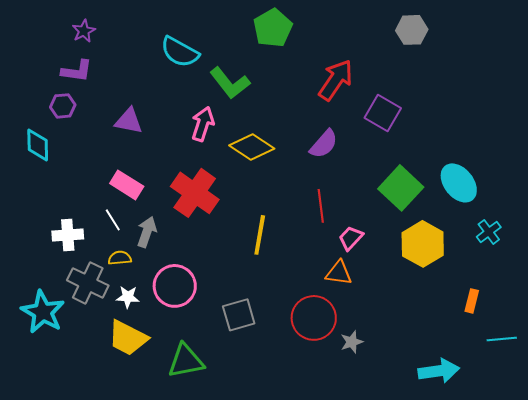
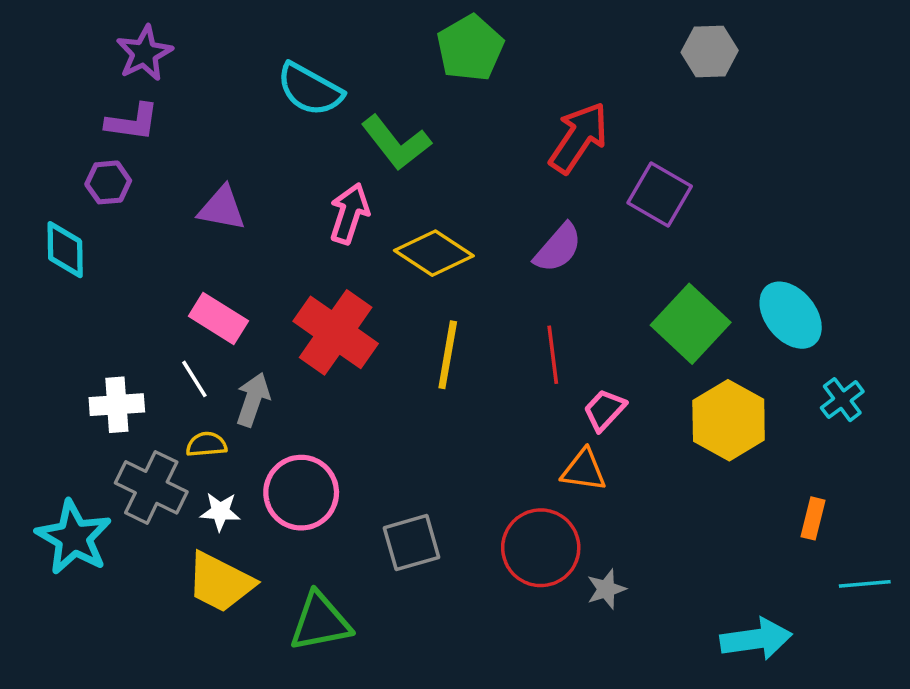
purple star: (84, 31) -> (144, 53), size x1.4
yellow line: (260, 235) -> (448, 355), moved

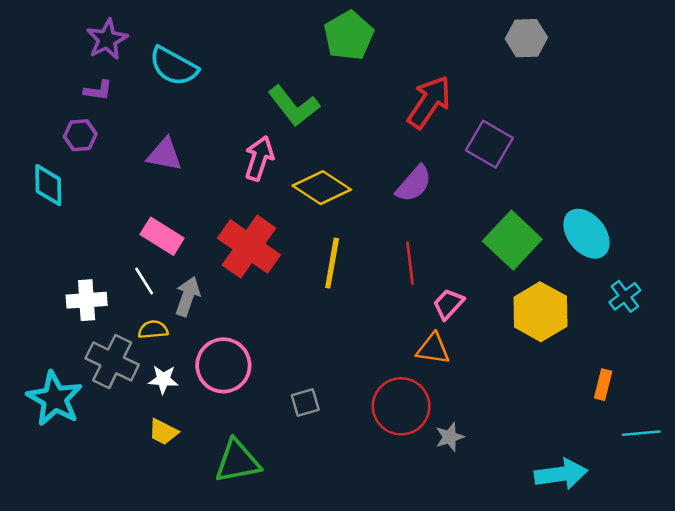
cyan semicircle: (310, 89) -> (174, 66), moved
purple L-shape: (132, 122) -> (98, 91), size x0.7
gray square: (411, 543) -> (305, 402), size x0.7
yellow trapezoid: (220, 582) -> (163, 432), size x0.6

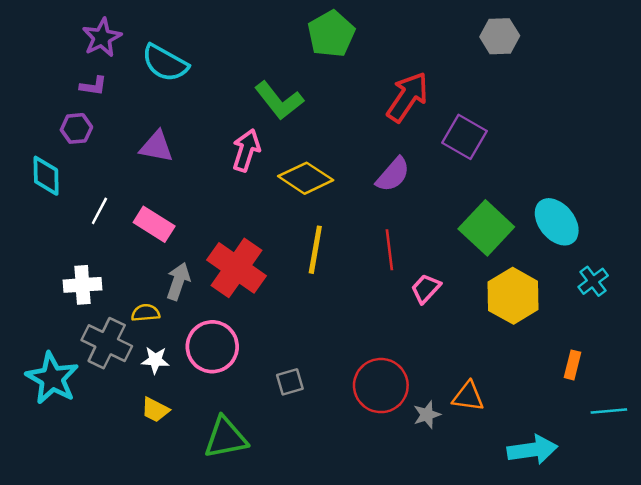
red cross: (249, 246) -> (237, 268), moved
white line: (144, 281) -> (99, 211), moved, turned 60
orange triangle: (433, 349) -> (468, 396), moved

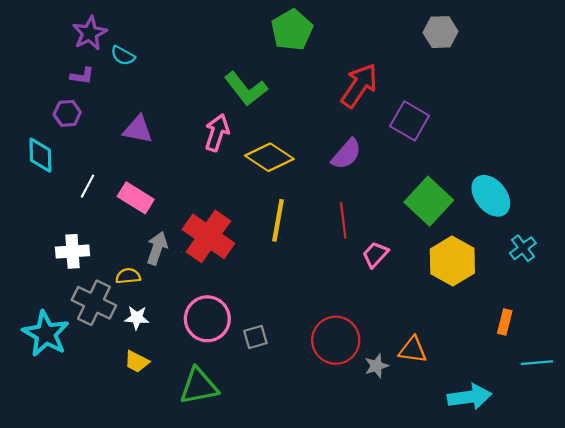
cyan semicircle: (165, 63) -> (123, 56), moved, size x0.6
pink circle: (212, 347) -> (207, 319), moved

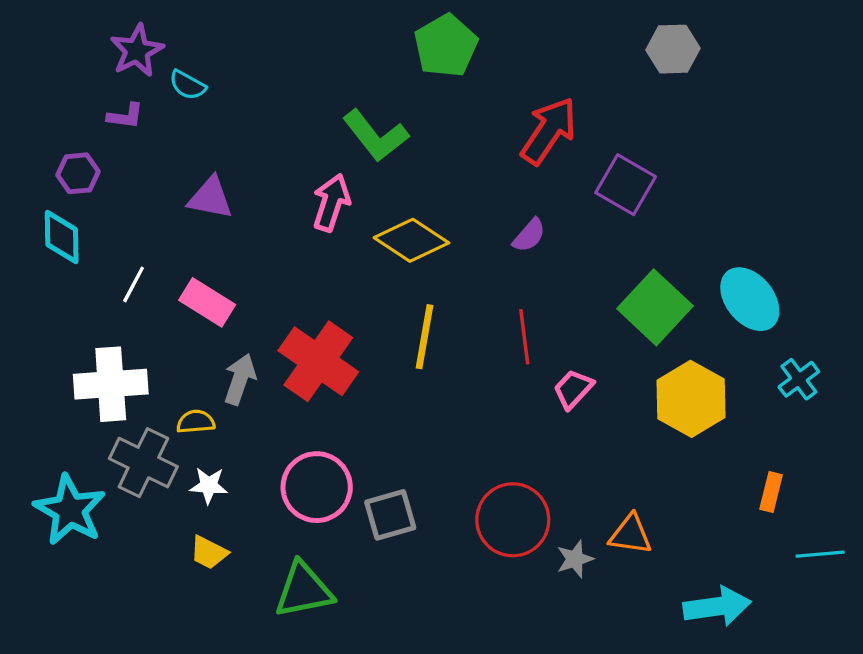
purple hexagon: (67, 113) -> (78, 173), moved
purple semicircle: (346, 154) -> (529, 235), size x0.7
white cross: (73, 251) -> (111, 384), size x1.4
gray square: (255, 337) -> (390, 515), size x1.4

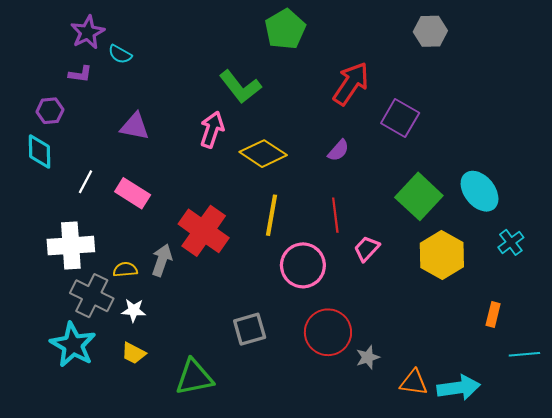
gray arrow: (240, 379) -> (162, 260), moved
pink circle: (317, 487) -> (303, 265), moved
cyan star: (70, 510) -> (73, 345), moved
orange triangle: (630, 535) -> (414, 382), moved

